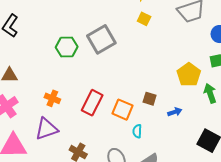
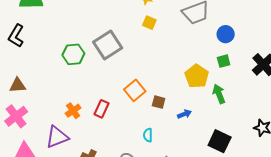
orange cross: (52, 98) -> (73, 111), moved, turned 35
red rectangle: (92, 103) -> (101, 109), size x0.7
orange square: (122, 110) -> (135, 90), moved, turned 30

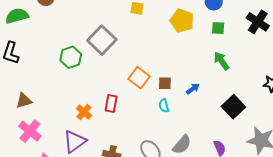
green square: (224, 61) -> (218, 28), turned 32
yellow pentagon: (197, 76) -> (182, 21), moved
cyan semicircle: (148, 135) -> (164, 106), moved
black square: (220, 141) -> (233, 107), turned 35

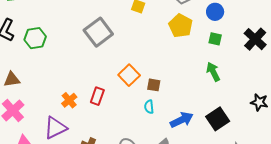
green hexagon: (71, 57) -> (35, 38), moved
blue arrow: (193, 89) -> (182, 120), moved, size x1.6

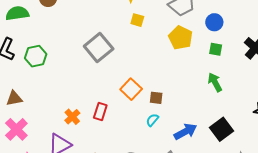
cyan semicircle: (149, 107) -> (152, 120), turned 48

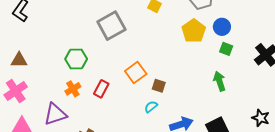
blue circle: (214, 22) -> (222, 27), moved
green hexagon: (36, 56) -> (76, 59), moved

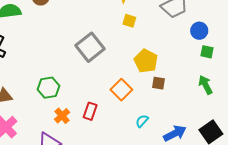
yellow pentagon: (194, 31) -> (146, 61), moved
green hexagon: (76, 59) -> (48, 88), moved
brown square: (159, 86) -> (159, 83), moved

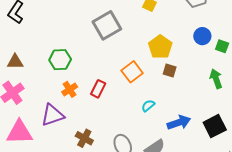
blue circle: (199, 31) -> (202, 36), moved

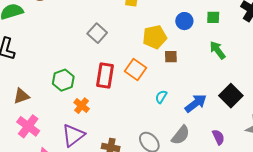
gray square: (107, 25) -> (97, 33), size x0.7
blue circle: (202, 36) -> (184, 21), moved
yellow pentagon: (160, 47) -> (155, 37), turned -30
red rectangle: (98, 89) -> (105, 75), moved, size x1.4

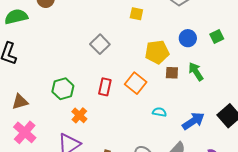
green square: (213, 17) -> (217, 37), turned -32
green arrow: (217, 50) -> (196, 72), moved
red rectangle: (105, 75) -> (105, 87), size x0.7
cyan semicircle: (161, 97) -> (159, 112), turned 64

